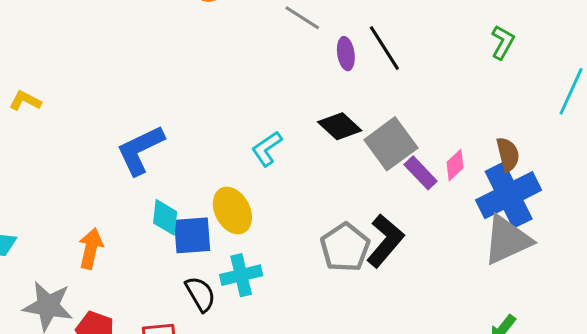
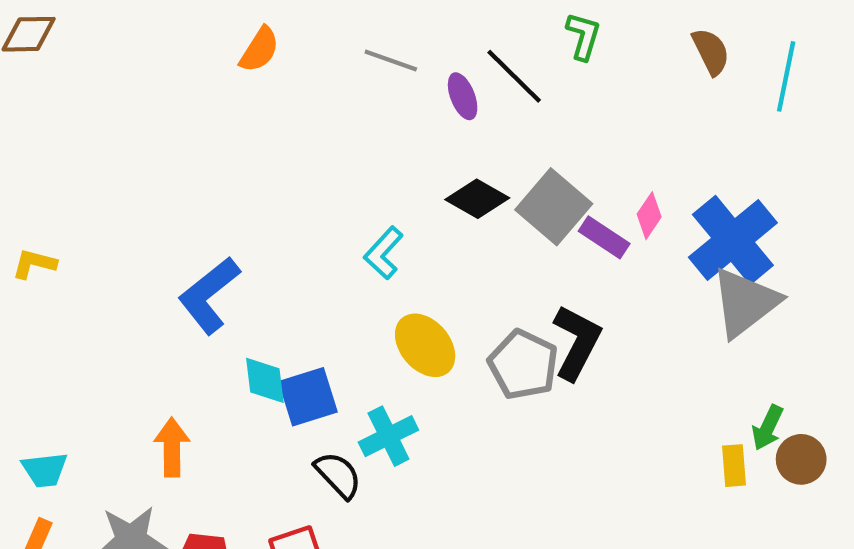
green L-shape: (503, 42) -> (583, 36), moved
brown semicircle: (508, 154) -> (711, 52), moved
yellow ellipse: (232, 211) -> (425, 345), moved

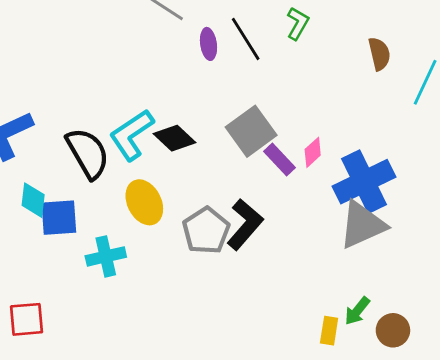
black diamond: (477, 199) -> (175, 138), moved
cyan L-shape: (384, 253) -> (132, 135), size x1.5
brown circle: (801, 459) -> (393, 330), moved
black semicircle: (338, 475) -> (88, 153), moved, size x1.5

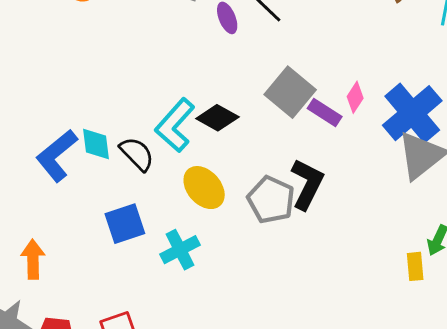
black semicircle: (88, 153) -> (137, 154), size x0.7
cyan diamond: (33, 200) -> (96, 144), moved

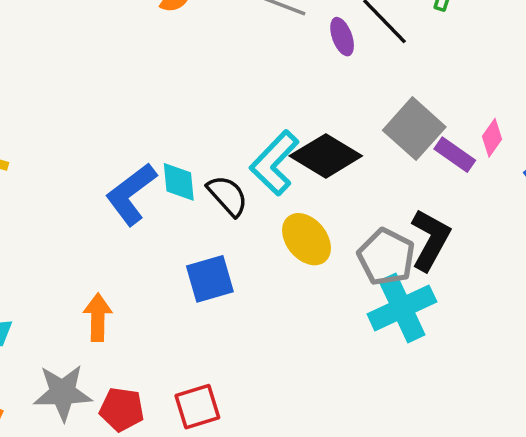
black diamond: (217, 118) -> (326, 156), size x1.4
cyan cross: (180, 250) -> (402, 308), moved, size x1.4

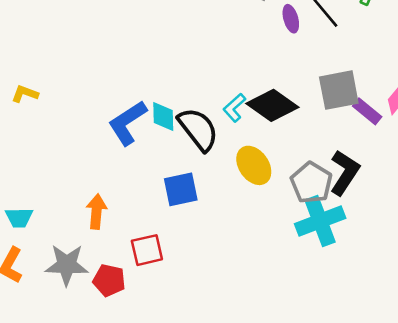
gray square: (414, 129) -> (339, 90), turned 33
cyan L-shape: (274, 163) -> (234, 108), size x0.6
black semicircle: (227, 196) -> (198, 129), size x1.4
red square: (197, 407) -> (147, 250), moved

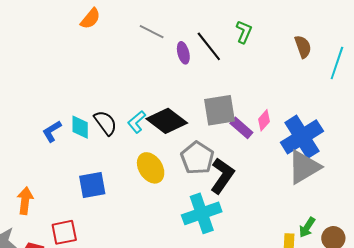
blue L-shape: (128, 123) -> (52, 131), size x0.6
black semicircle: (198, 129) -> (105, 123), moved, size x0.7
gray pentagon: (311, 183) -> (197, 158), moved

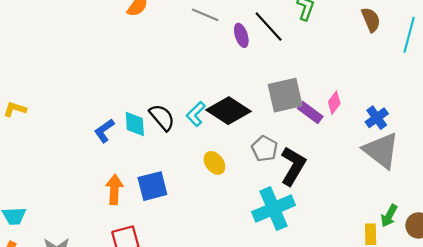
blue cross: (302, 137) -> (377, 118), size x0.5
gray pentagon: (197, 158) -> (265, 149), size x0.7
gray triangle: (304, 167) -> (381, 150), turned -48
yellow ellipse: (151, 168) -> (214, 163), size x0.7
orange arrow: (25, 201) -> (114, 189), moved

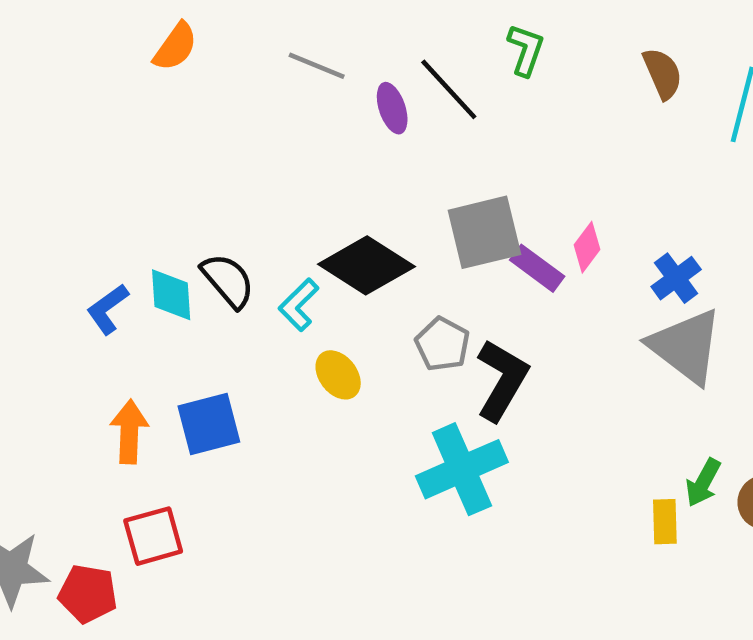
cyan L-shape: (196, 114) -> (299, 305), moved

